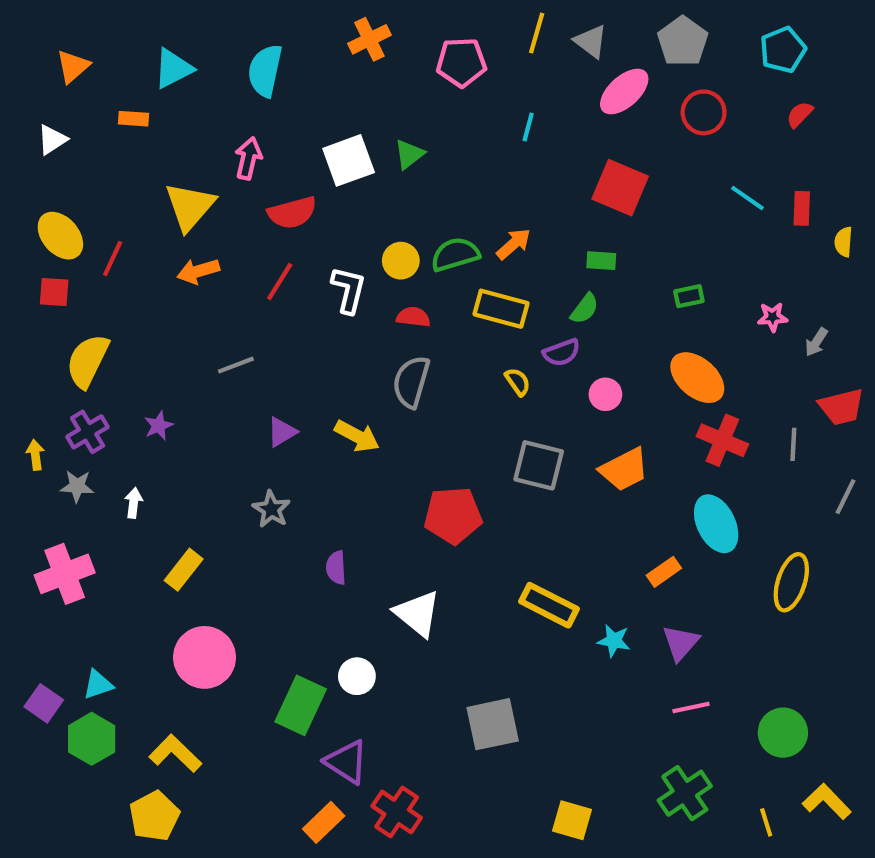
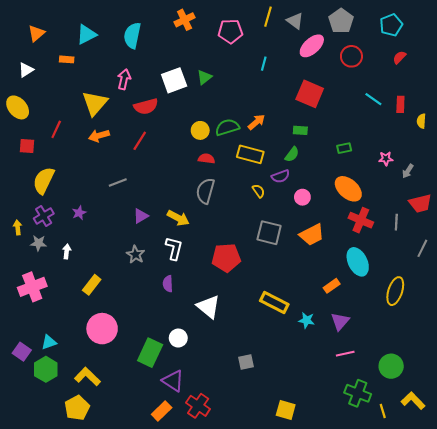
yellow ellipse: (60, 236) -> (18, 107), moved
white L-shape: (349, 290) -> (174, 248), moved
gray square: (493, 724) -> (246, 362), size x0.6
green cross: (685, 793) -> (358, 393), moved, turned -35

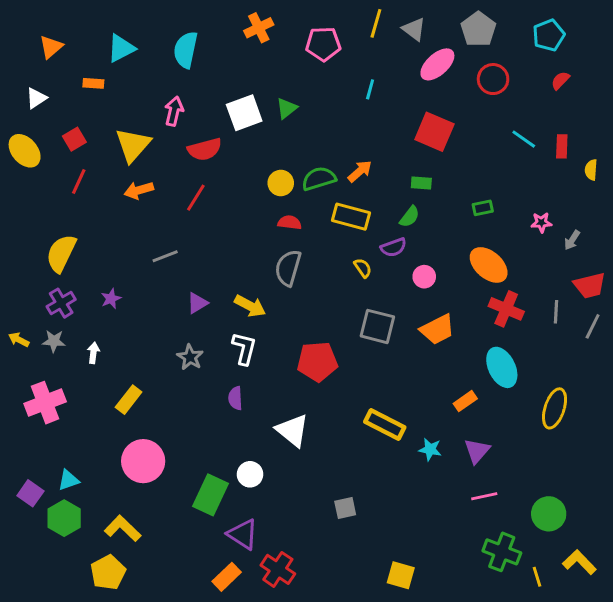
red square: (27, 146) -> (74, 139), moved, turned -35
yellow arrow: (18, 227) -> (19, 340), moved, turned -56
gray line: (422, 248) -> (593, 326), moved

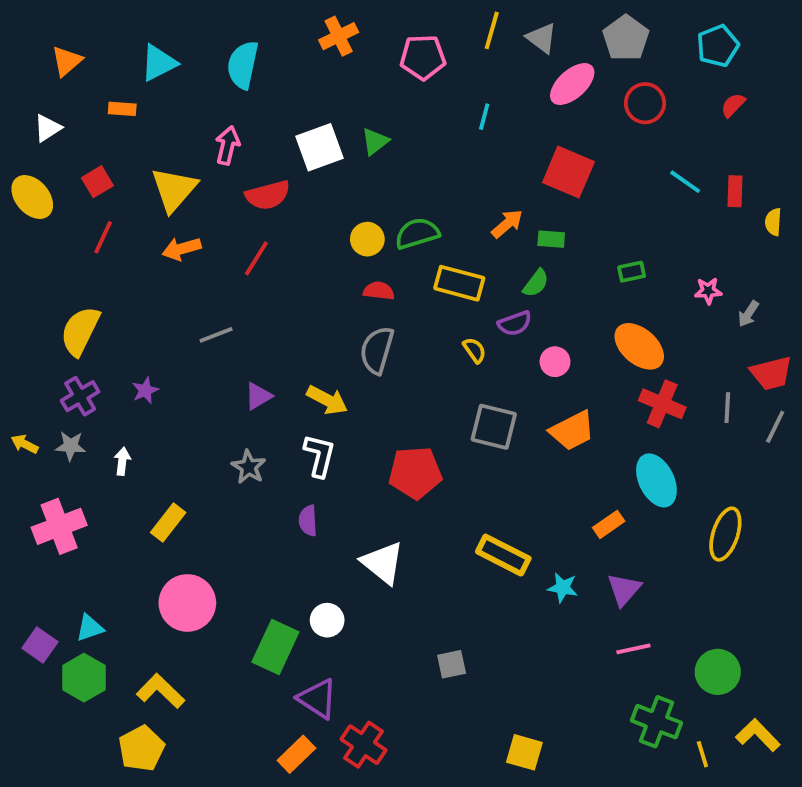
orange arrow: (360, 171) -> (507, 224), moved

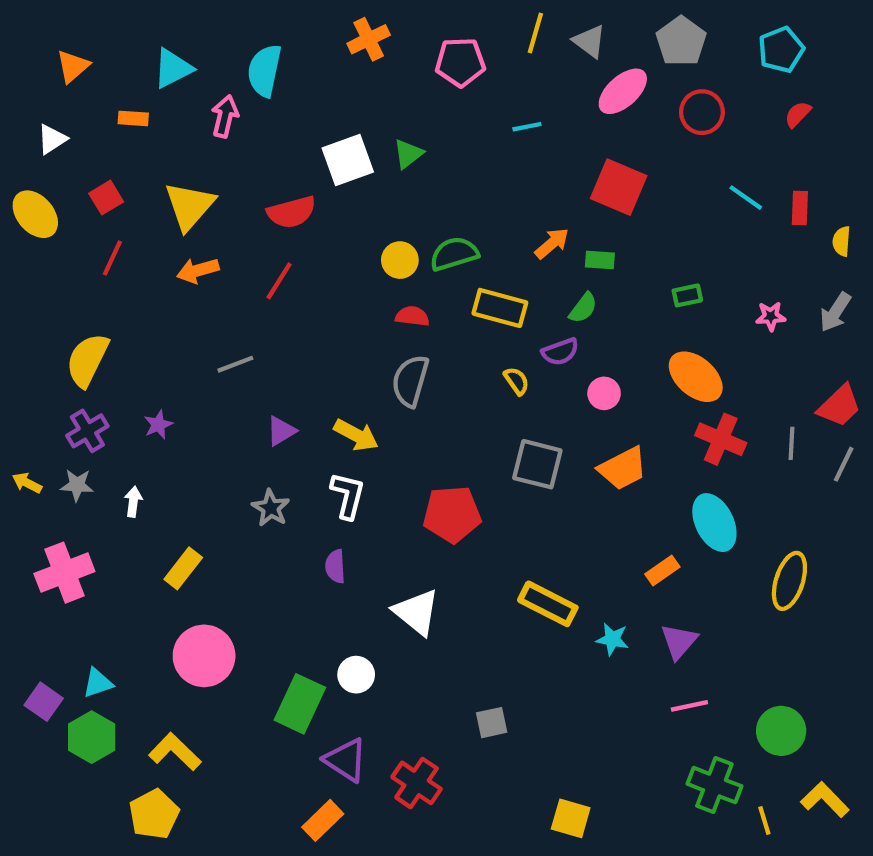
cyan line: (484, 117) -> (527, 127), turned 64
pink arrow: (228, 145) -> (225, 116), moved
gray arrow: (748, 314) -> (835, 312), moved, size x1.4
red trapezoid: (771, 373) -> (839, 406), turned -30
red cross: (364, 745) -> (417, 783), moved

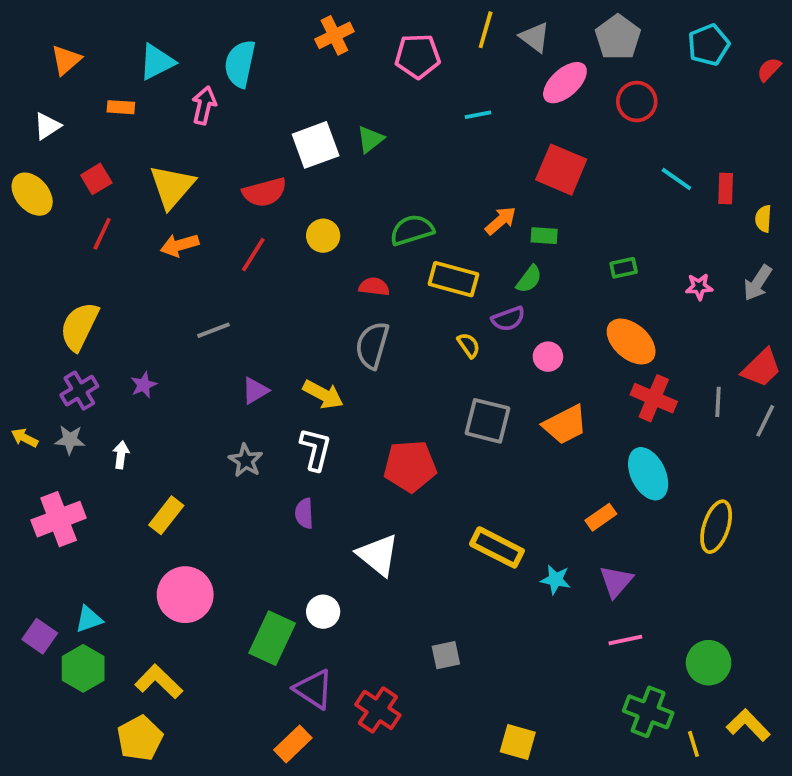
red semicircle: (798, 114) -> (769, 69), moved
yellow circle: (400, 260) -> (323, 236), moved

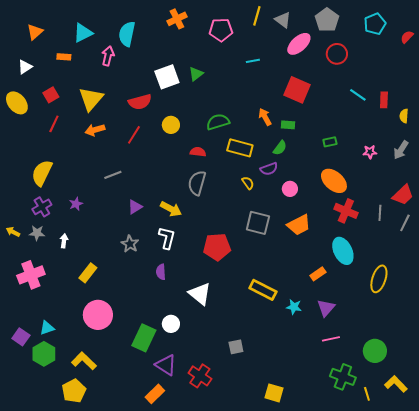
orange arrow: (501, 221) -> (265, 117), turned -78

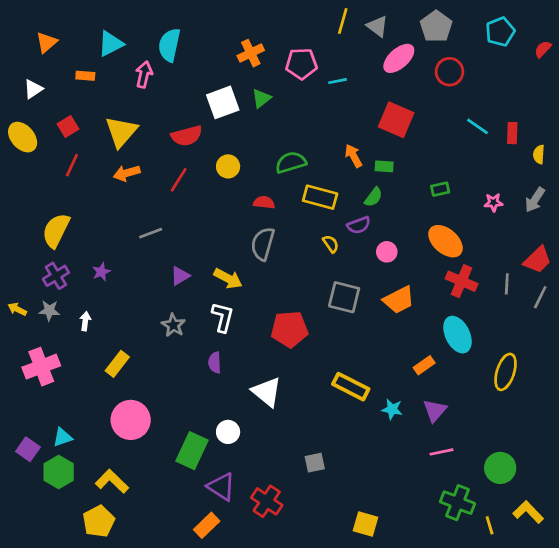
orange cross: (177, 19) -> (251, 53), moved
pink pentagon: (221, 30) -> (301, 64), moved

